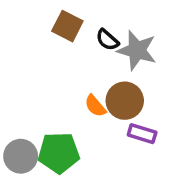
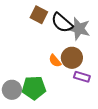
black semicircle: (107, 40) -> (62, 23), size x1.6

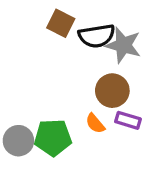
black semicircle: (62, 23) -> (97, 36), turned -50
orange semicircle: (55, 61) -> (95, 123), moved

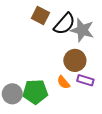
black semicircle: (97, 36) -> (64, 24), turned -40

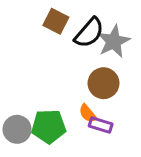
gray star: (82, 30) -> (114, 41), turned 30
purple rectangle: (85, 80) -> (101, 125), moved

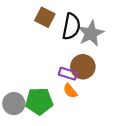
black semicircle: (89, 33) -> (71, 26), turned -30
purple rectangle: (101, 125) -> (68, 74), moved

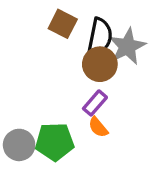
brown circle: (83, 67) -> (100, 64), moved
purple rectangle: (68, 74) -> (95, 103), turned -66

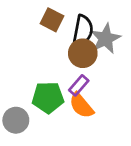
orange semicircle: (98, 127) -> (81, 105), size x1.5
green pentagon: (55, 142) -> (48, 97), moved

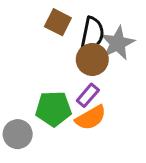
orange semicircle: (81, 105) -> (91, 118), turned -80

